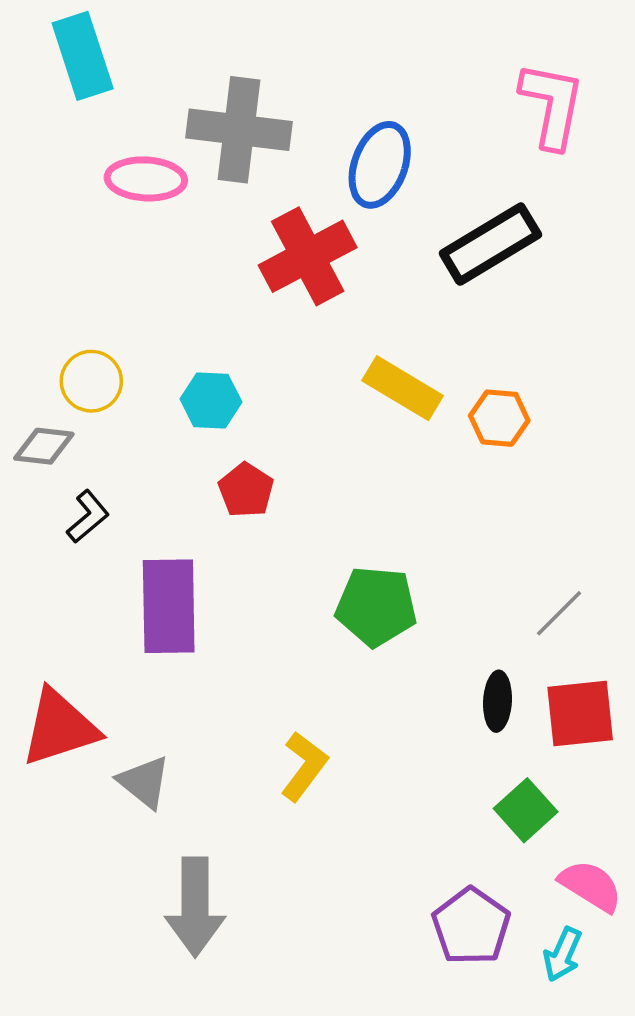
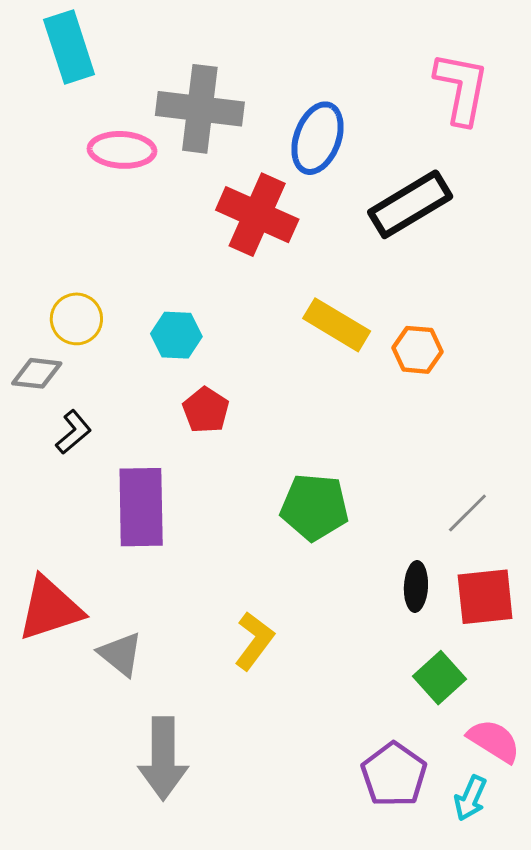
red cross: (308, 256) -> (257, 215), turned -38

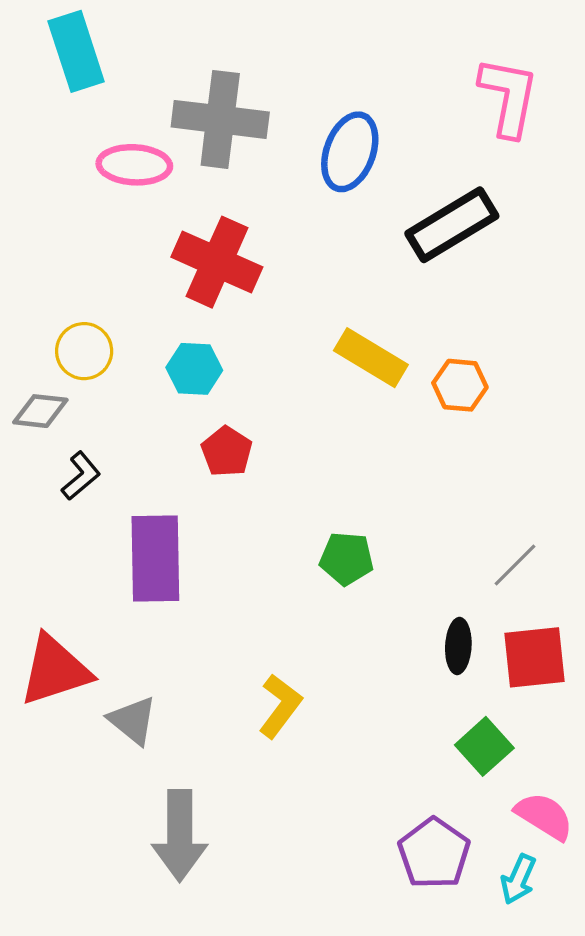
red cross: (257, 215) -> (217, 262), moved
green pentagon: (315, 507) -> (347, 558), size x0.7

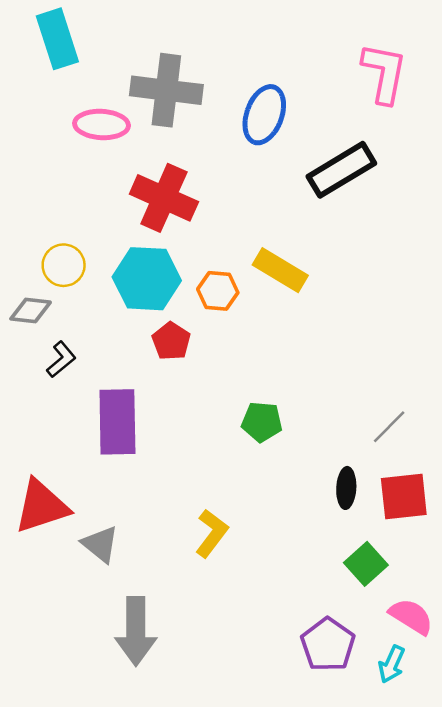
cyan hexagon: (194, 369) -> (147, 279), size x1.6
orange hexagon: (460, 385) -> (218, 291), moved

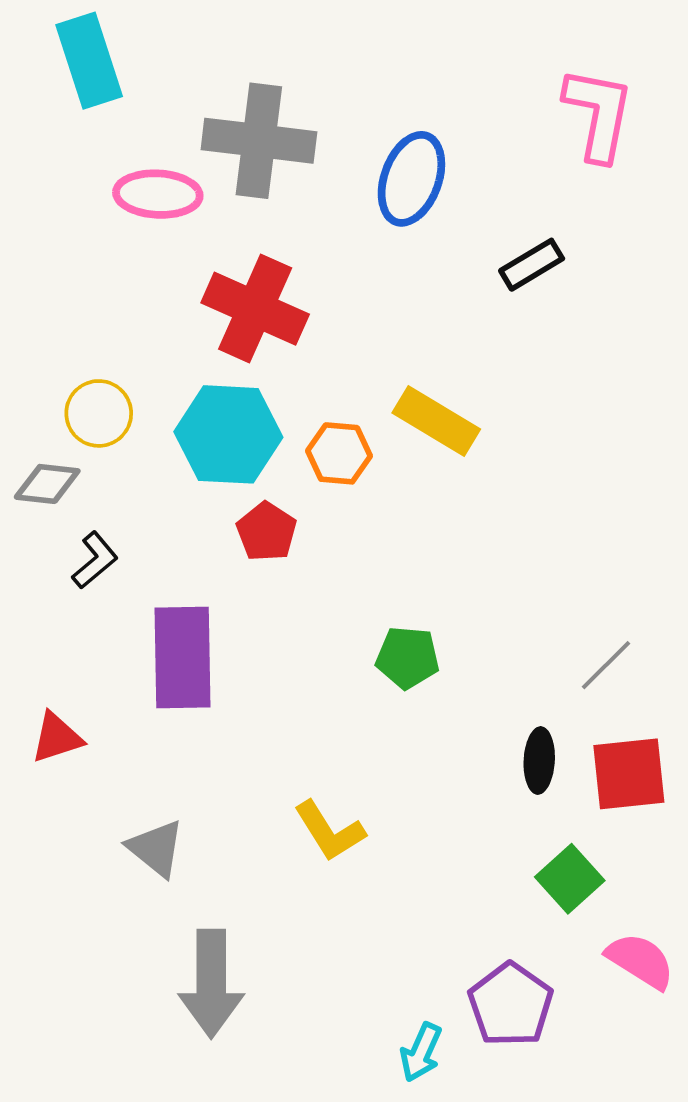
black rectangle: (341, 170) -> (532, 265), size x0.6
red triangle: (42, 506) -> (57, 738), moved, size x0.6
yellow L-shape: (212, 533) -> (329, 831), turned 111
cyan arrow: (392, 664) -> (421, 1052), moved

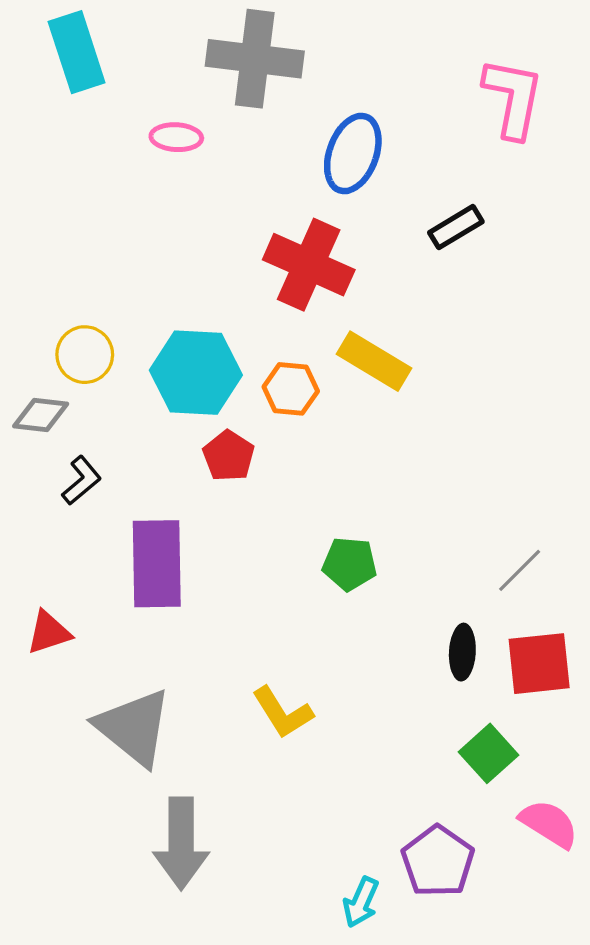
gray cross: (259, 141) -> (255, 59), moved
pink ellipse: (158, 194) -> (176, 137), moved, size x0.7
red cross: (255, 309) -> (309, 265), moved
gray triangle: (156, 848) -> (134, 727), size x1.6

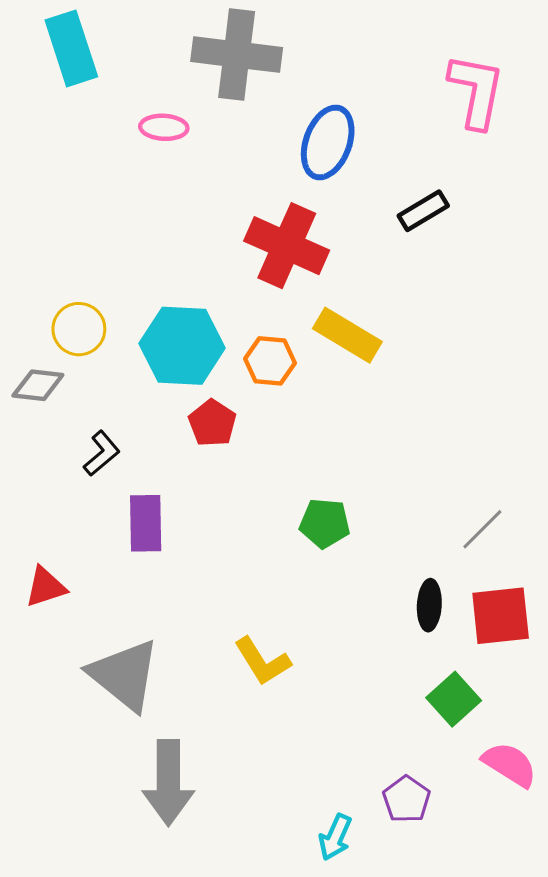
black L-shape: (81, 480) -> (102, 453), moved
purple rectangle: (157, 564) -> (146, 523), size x0.7
purple pentagon: (438, 861) -> (407, 799), size x0.7

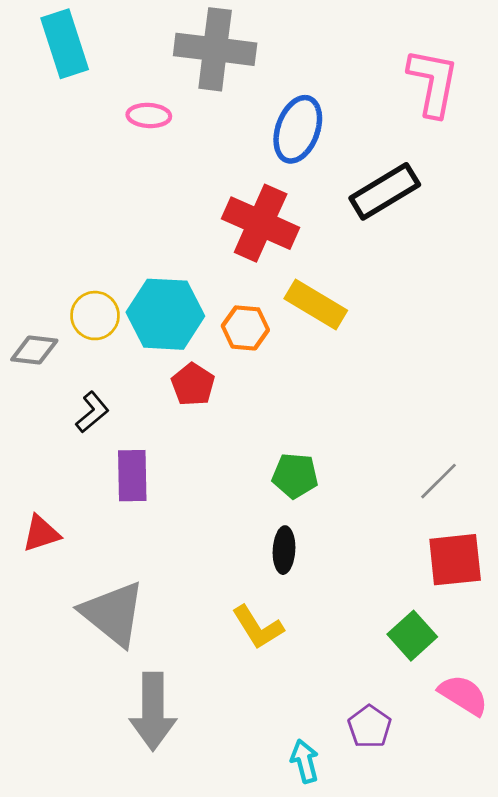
black rectangle: (423, 211) -> (385, 191), size x1.5
yellow circle: (79, 329) -> (95, 316), moved
black ellipse: (429, 605) -> (284, 550), moved
yellow L-shape: (262, 661) -> (258, 627), moved
cyan arrow: (335, 837) -> (305, 761), turned 141

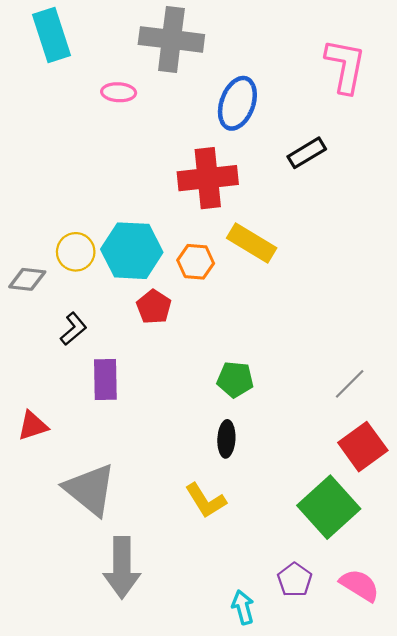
black rectangle: (385, 191) -> (307, 153), size x0.7
red cross: (261, 223) -> (208, 178), turned -30
red square: (455, 560) -> (363, 447), turned -30
green square: (412, 636) -> (329, 507), size x1.6
pink semicircle: (463, 695) -> (360, 585), moved

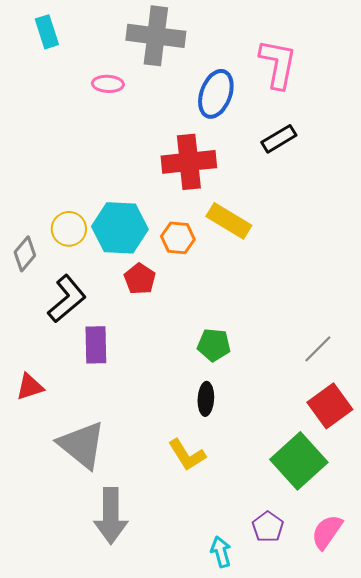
cyan rectangle: (51, 35) -> (47, 32), size x0.7
pink L-shape: (345, 66) -> (278, 64), moved
gray diamond: (27, 279) -> (25, 254), turned -56
black L-shape: (73, 329) -> (67, 299), size x1.6
pink semicircle: (360, 585) -> (327, 532), turned -87

